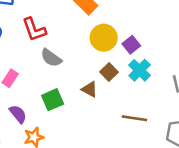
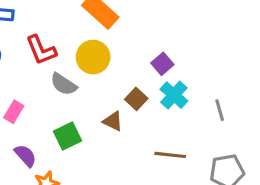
yellow circle: (104, 38) -> (93, 57), moved

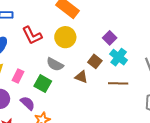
gray semicircle: (64, 84) -> (55, 64), moved
green square: (68, 136) -> (43, 84), moved, turned -30
brown line: (170, 155) -> (118, 83), moved

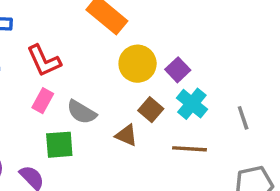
yellow circle: (65, 37) -> (138, 64), moved
pink rectangle: (18, 76) -> (43, 101), moved
green square: (43, 84) -> (59, 145), turned -36

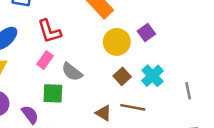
purple square: (178, 70) -> (146, 32), moved
brown triangle: (126, 135) -> (103, 113), moved
brown line: (190, 149) -> (133, 107), moved

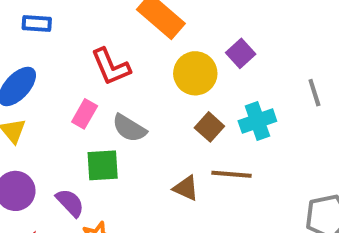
red L-shape: (49, 31) -> (111, 67), moved
cyan cross: (152, 76) -> (257, 121), turned 30
gray line: (188, 91) -> (314, 93), moved

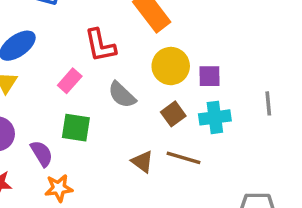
purple square: (241, 53) -> (209, 76), moved, turned 30
gray semicircle: (129, 128) -> (122, 95), moved

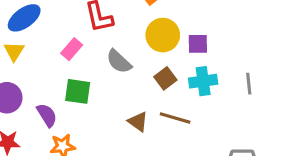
gray line: (268, 103) -> (249, 84), moved

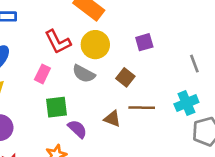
yellow circle: (163, 35) -> (95, 45), moved
cyan cross: (203, 81) -> (186, 103), moved
purple semicircle: (47, 115) -> (77, 129), moved

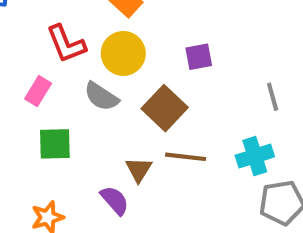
brown square: (125, 77) -> (165, 108), size x1.5
brown triangle: (112, 119) -> (139, 170), turned 36
purple semicircle: (77, 129) -> (115, 200), moved

